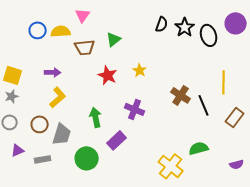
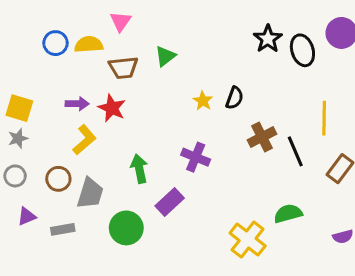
black semicircle: (162, 24) -> (235, 98), moved
red star: (108, 75) -> (112, 108), moved
brown cross: (181, 95) -> (262, 137), turned 30

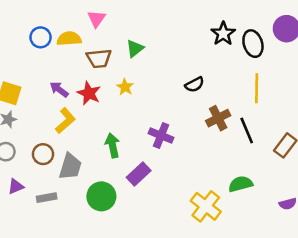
black semicircle: (235, 98) -> (195, 85), turned 42
yellow star: (203, 101) -> (125, 87), moved
purple arrow: (77, 104) -> (59, 90), turned -144
yellow line: (324, 118) -> (257, 88), moved

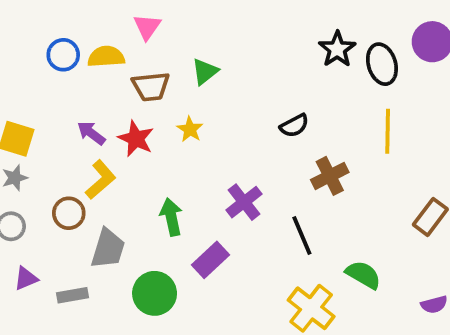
black line: (247, 131) -> (302, 236), moved
purple cross: (161, 135) -> (244, 202), turned 30
brown circle: (43, 154) -> (69, 213), moved
green semicircle: (241, 184) -> (363, 275), turned 45

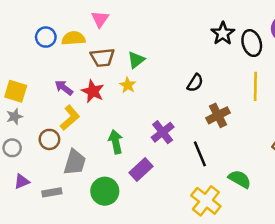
green triangle: (205, 72) -> (136, 60), moved
black semicircle: (294, 126) -> (195, 83), turned -30

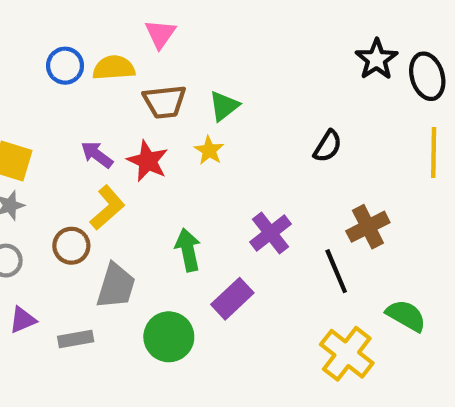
brown cross: (218, 115) -> (368, 227), moved

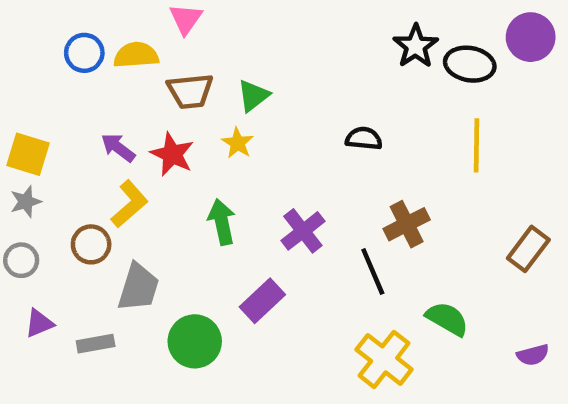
black ellipse: (427, 76) -> (470, 64), turned -63
black semicircle: (328, 146) -> (364, 138), turned -116
green arrow: (188, 250) -> (222, 222), moved

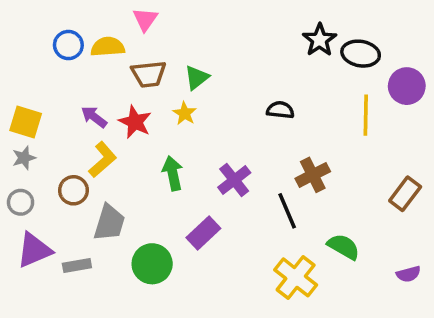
purple circle: (531, 37) -> (407, 86), moved
purple triangle: (39, 323) -> (34, 250), size x1.6

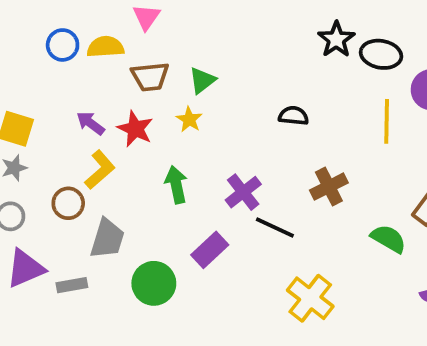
black line: (287, 211) -> (275, 227), moved, turned -42
green semicircle: (344, 247) -> (388, 239), moved

